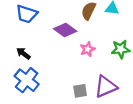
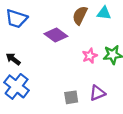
pink star: (88, 49) -> (90, 56), moved
purple triangle: (106, 87) -> (97, 93), size x0.7

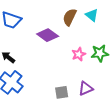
cyan triangle: (104, 13) -> (92, 15), turned 32

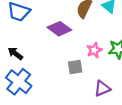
gray square: (62, 92) -> (75, 67), moved

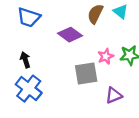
black arrow: (15, 53) -> (25, 60), turned 35
gray square: (75, 67) -> (86, 74), size x1.5

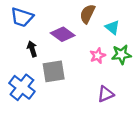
cyan triangle: (121, 12) -> (112, 27), moved
black arrow: (25, 60) -> (32, 49), moved
gray square: (86, 74) -> (54, 71), moved

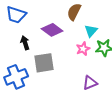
cyan triangle: (112, 27) -> (91, 31), moved, turned 32
blue cross: (22, 87) -> (16, 77), turned 30

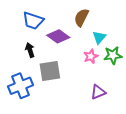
blue trapezoid: (16, 15) -> (33, 21), moved

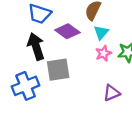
cyan triangle: (99, 37) -> (101, 32), moved
black arrow: (30, 50) -> (36, 46), size x1.6

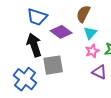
blue cross: (26, 86) -> (25, 79), turned -30
purple triangle: (112, 93) -> (99, 72), moved, turned 49

